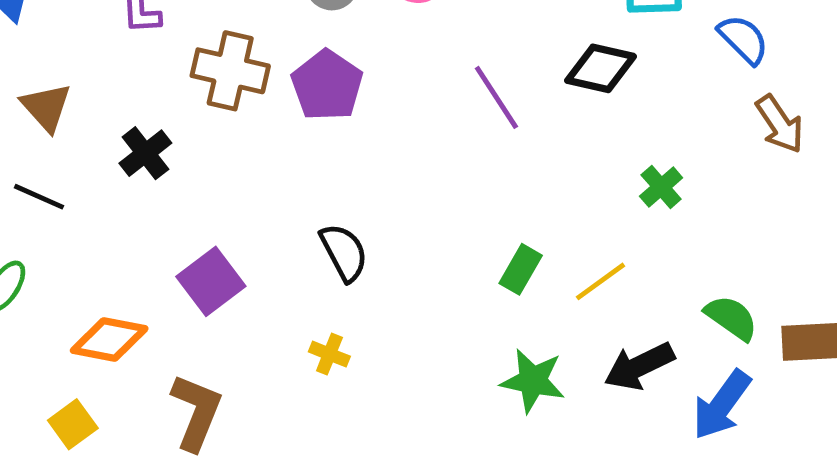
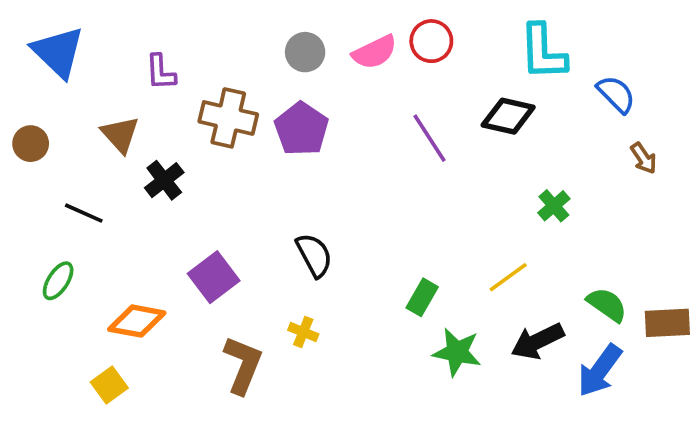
brown triangle: (46, 107) -> (120, 134), moved
brown arrow: (780, 124) -> (644, 158), size x0.7
green rectangle: (521, 269) -> (422, 297), moved
brown L-shape: (196, 412) -> (243, 365), moved

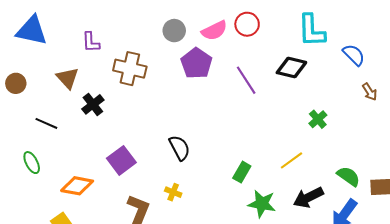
blue triangle: (58, 52) -> (32, 31), turned -32
purple pentagon: (301, 129) -> (196, 63), moved
green ellipse: (58, 281) -> (32, 163), turned -60

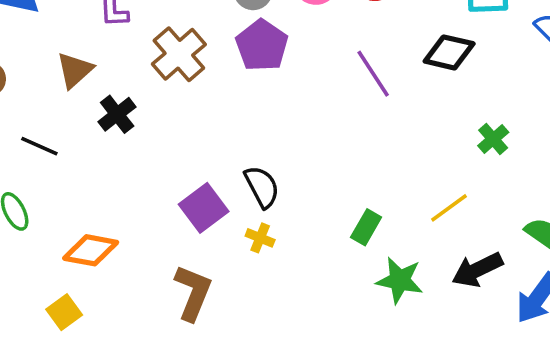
purple pentagon: (196, 63) -> (262, 45), moved
brown cross: (130, 69) -> (179, 54), turned 36
brown triangle: (68, 78) -> (75, 70), turned 30
purple square: (121, 160) -> (204, 208), moved
yellow cross: (173, 192) -> (260, 238), moved

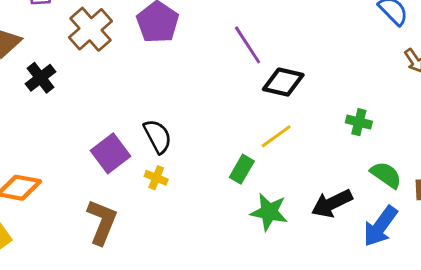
black diamond: (449, 52) -> (283, 82), moved
green cross: (493, 139) -> (359, 122), moved, turned -35
yellow line: (449, 208) -> (276, 136), moved

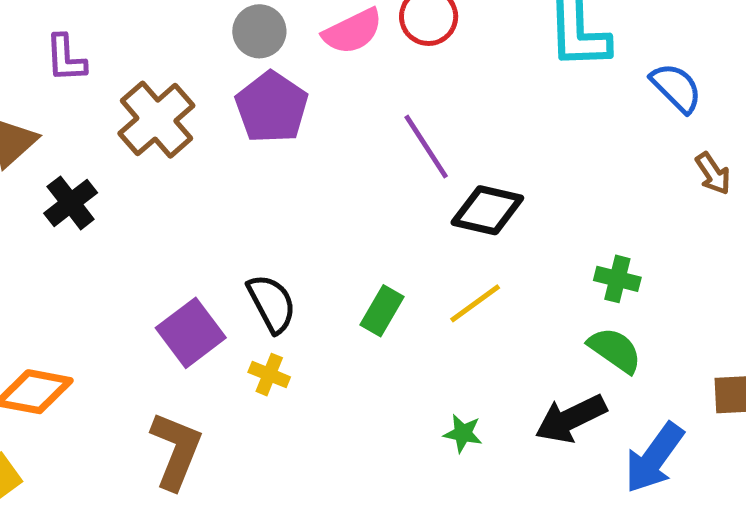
green rectangle: (242, 169) -> (382, 311), moved
green semicircle: (386, 175) -> (615, 350), moved
green star: (269, 212) -> (463, 433), size x0.6

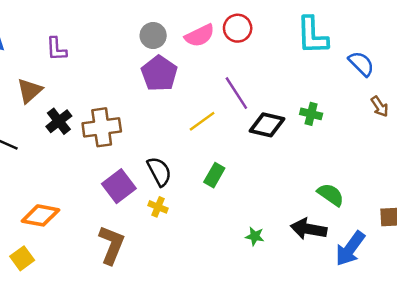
brown cross: (156, 120) -> (102, 127), moved, turned 33
green cross: (617, 279) -> (311, 114), moved
yellow line: (475, 303) -> (202, 121), moved
black arrow: (571, 419) -> (309, 229), turned 36

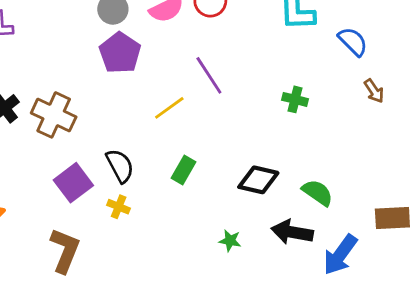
black diamond: (267, 125) -> (258, 180), moved
brown cross: (102, 127) -> (54, 115), turned 33

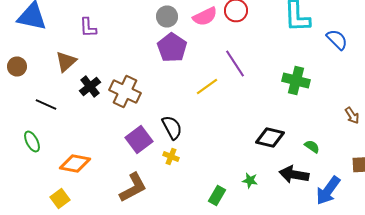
brown arrow: (374, 91) -> (352, 116), moved
green cross: (295, 99) -> (296, 80), size x1.5
green rectangle: (183, 170) -> (217, 196), moved
green semicircle: (318, 193) -> (312, 146), size x0.7
brown L-shape: (65, 250) -> (133, 188), turned 40

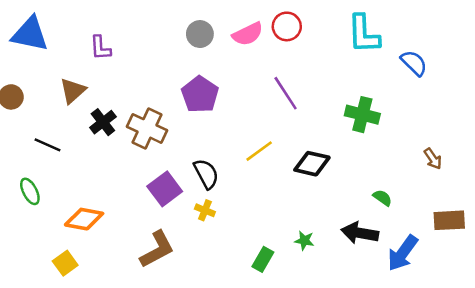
purple pentagon: (172, 48) -> (200, 94), moved
yellow line: (207, 86) -> (259, 151), moved
black diamond: (270, 138) -> (312, 164), moved

